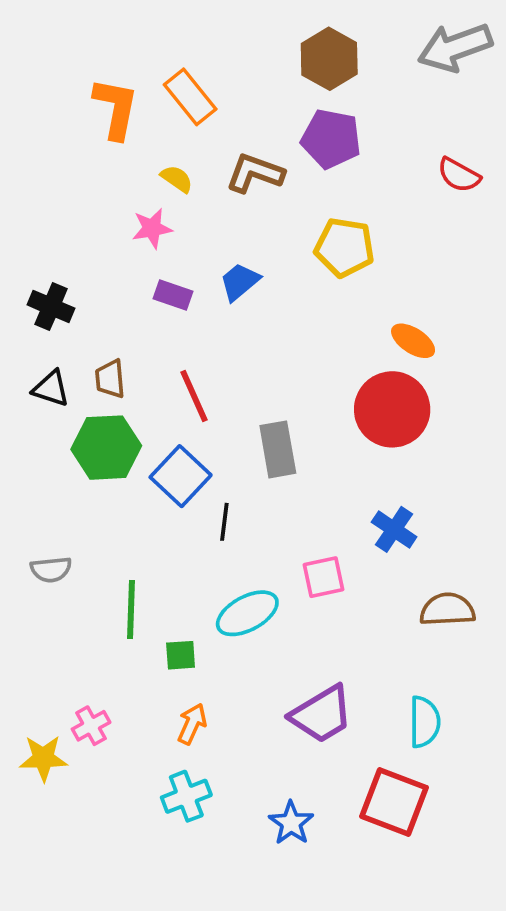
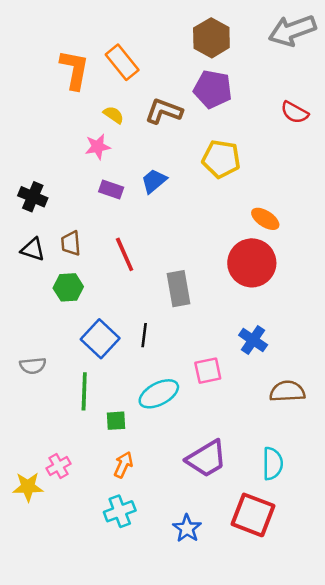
green hexagon: (106, 448) -> (68, 287), size x0.7
blue square: (181, 476) -> (100, 339), moved

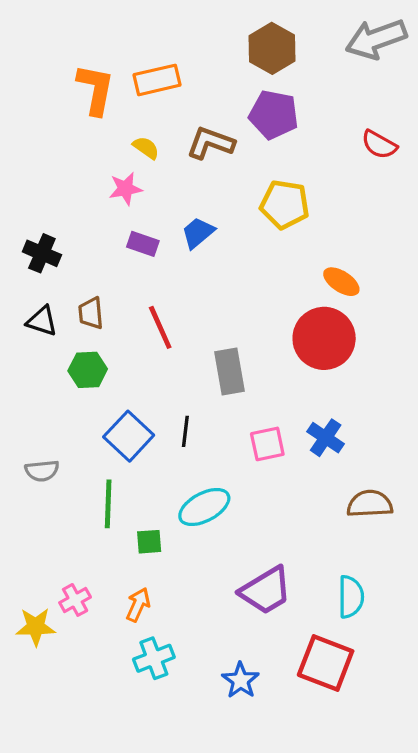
orange rectangle: (122, 62) -> (157, 80), turned -64
pink square: (208, 371) -> (267, 444), moved
orange arrow: (123, 465) -> (138, 605), moved

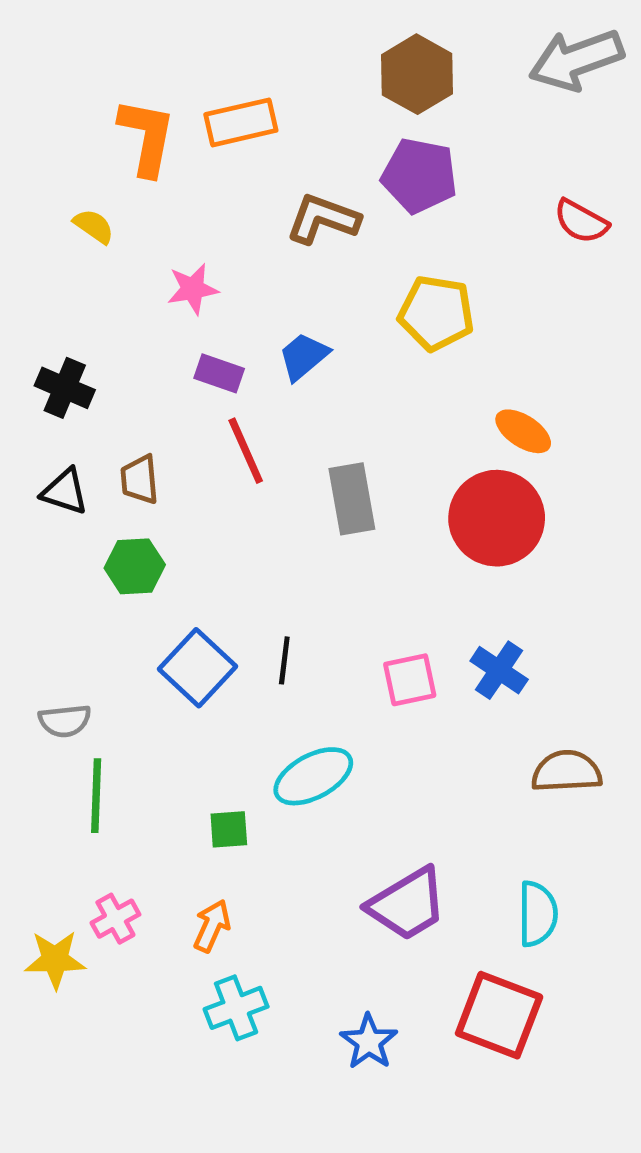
yellow semicircle: (146, 148) -> (94, 226), moved
red line: (160, 327) -> (246, 451), moved
gray rectangle: (229, 371) -> (352, 499), moved
green line: (108, 504) -> (96, 796), moved

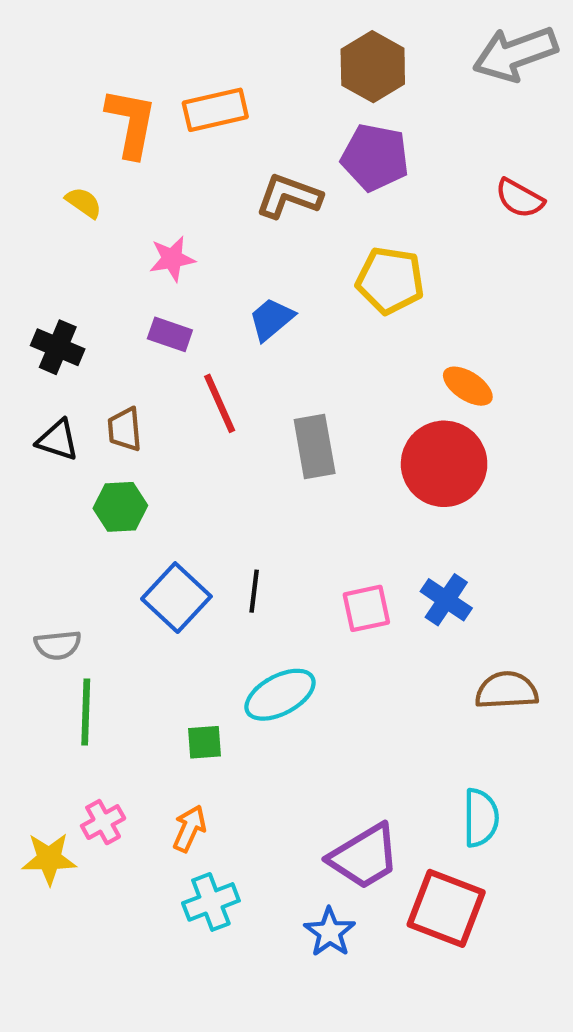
purple rectangle: (219, 373) -> (170, 334), moved
purple trapezoid: (407, 904) -> (364, 857), moved

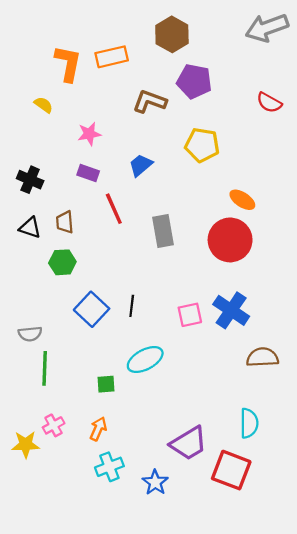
brown hexagon: (373, 67) -> (172, 34), moved
blue cross: (446, 600) -> (231, 310), size x1.4
blue star: (330, 932) -> (155, 482), moved

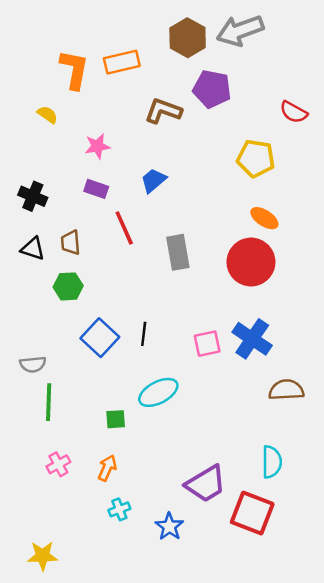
gray arrow: (267, 28) -> (240, 30), moved
yellow pentagon: (202, 145) -> (256, 158), moved
yellow star: (26, 444) -> (43, 556), moved
cyan cross: (109, 467) -> (119, 509), size x0.7

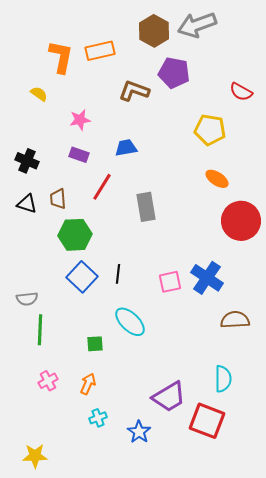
blue trapezoid: (153, 180) -> (126, 148), turned 30
red line: (124, 228) -> (102, 187), turned 56
red circle: (251, 262) -> (241, 221), moved
green hexagon: (68, 286) -> (75, 235), moved, size x1.4
cyan ellipse: (158, 392) -> (130, 322), turned 72

